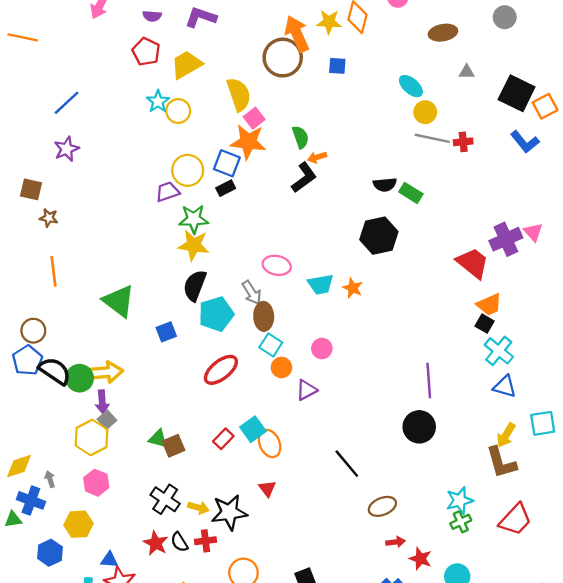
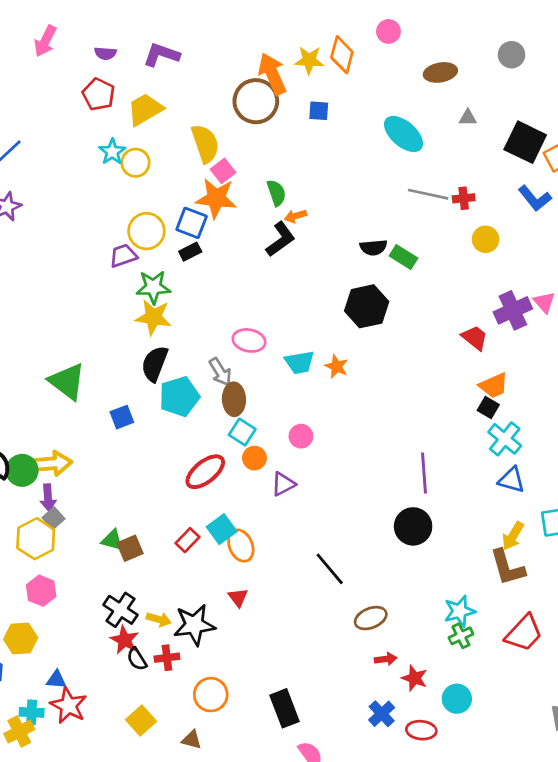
cyan ellipse: (411, 86) -> (404, 134), size x1.4
yellow circle: (425, 112) -> (486, 239), moved
red trapezoid: (473, 263) -> (475, 338), size x0.7
red ellipse: (221, 370) -> (205, 472), moved
red star: (156, 543) -> (125, 640), moved

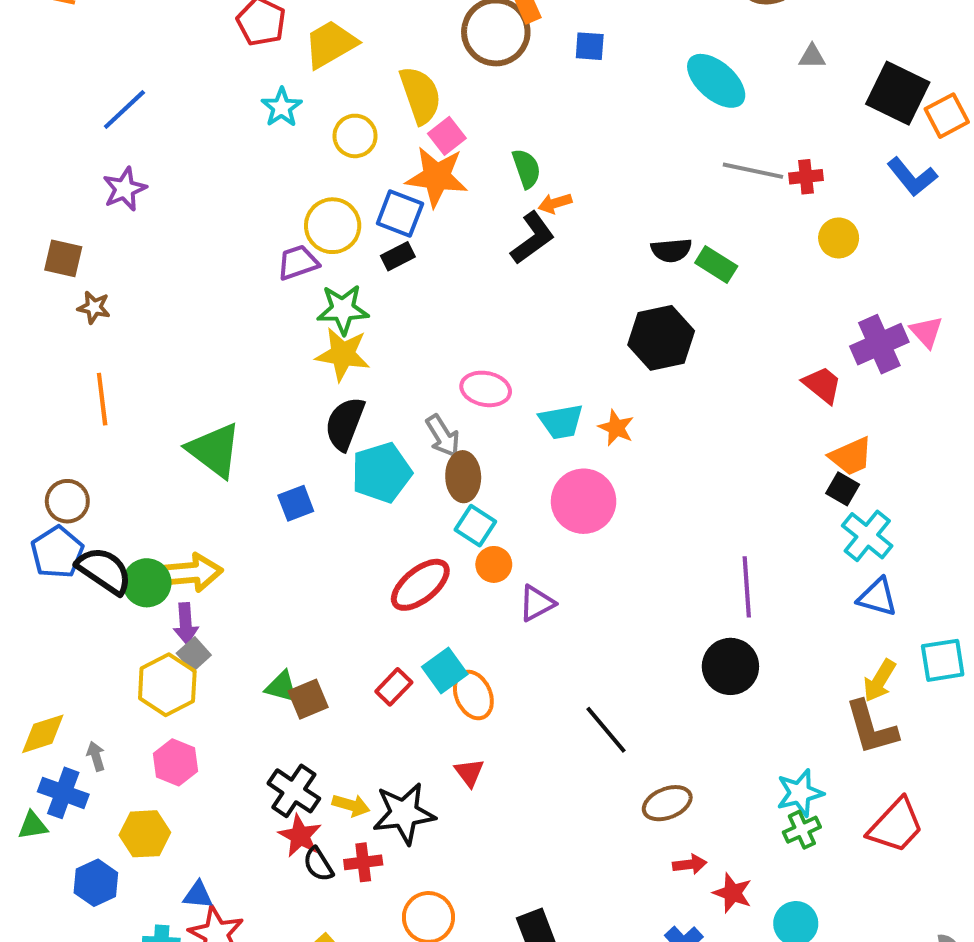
yellow circle: (136, 163) -> (355, 136), moved
pink circle: (301, 436) -> (584, 501), moved, size x1.8

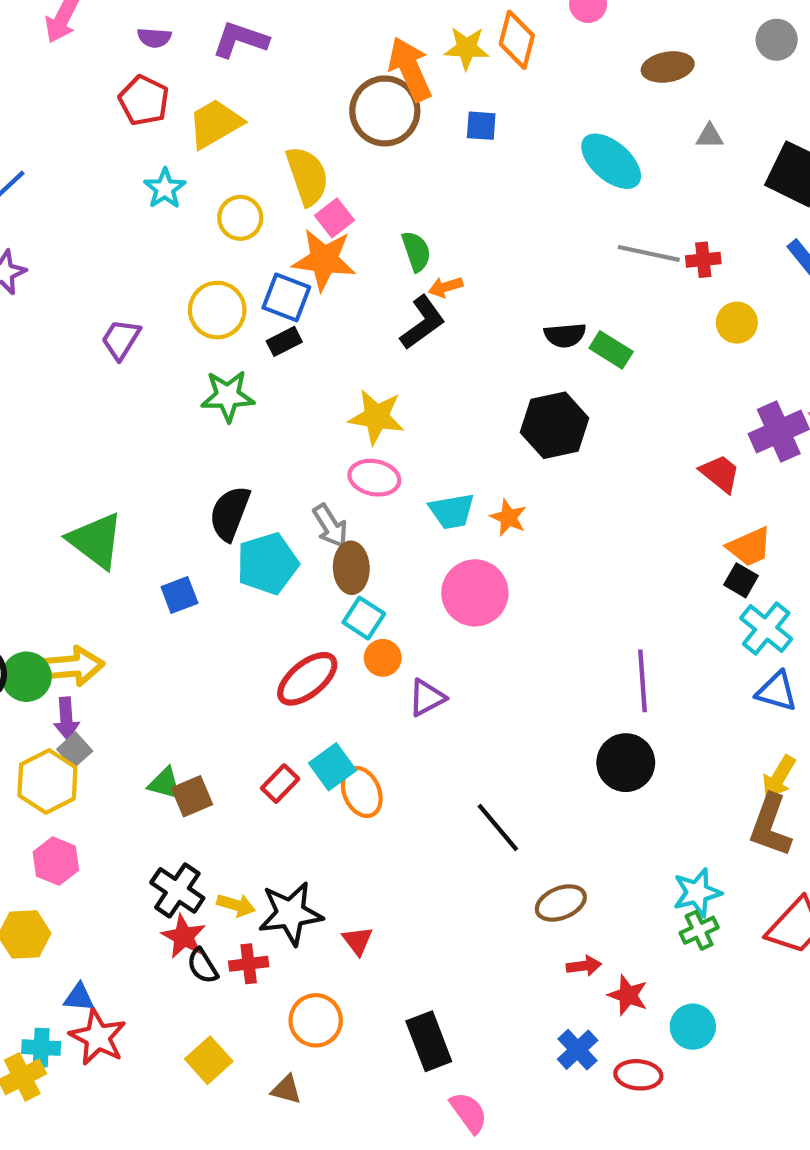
purple trapezoid: (298, 262) -> (121, 339), moved, turned -39
yellow star: (343, 354) -> (376, 417), moved
brown L-shape: (871, 728) -> (770, 825), turned 36
red triangle: (469, 773) -> (358, 941), moved

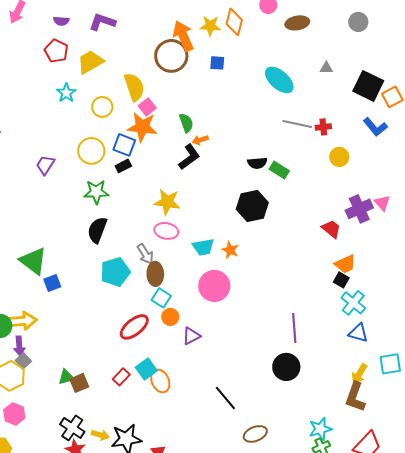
brown ellipse: (668, 67) -> (297, 23), moved
black semicircle: (230, 513) -> (97, 230), moved
blue square: (179, 595) -> (52, 283), moved
green triangle: (165, 784) -> (66, 377), turned -30

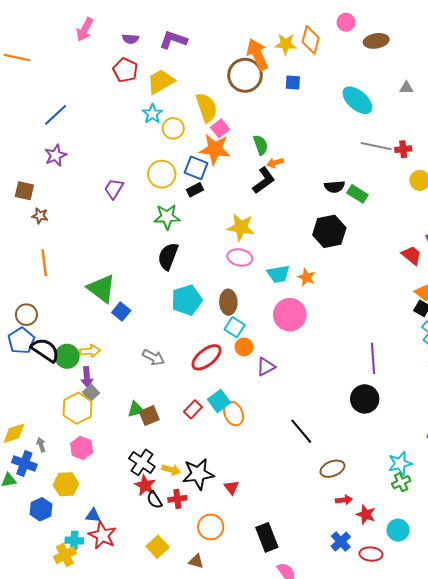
cyan star: (66, 93) -> (152, 114), moved
gray arrow: (145, 254) -> (153, 357), moved, turned -30
blue square: (52, 283) -> (121, 312), turned -30
yellow arrow: (22, 321) -> (90, 351), size x0.7

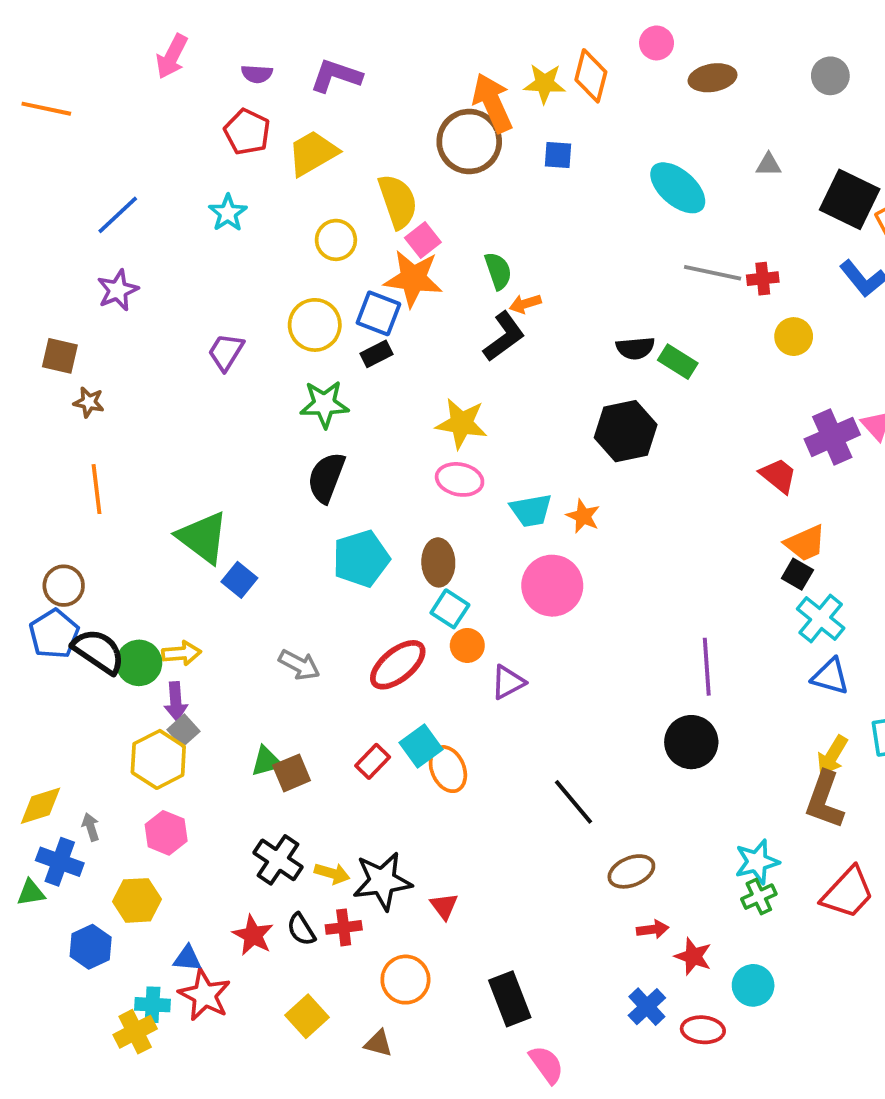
cyan star: (152, 114) -> (228, 213), moved
red star: (145, 485) -> (253, 935), moved

